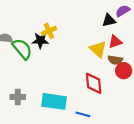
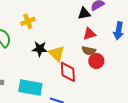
black star: (40, 40) -> (40, 49), moved
yellow triangle: (98, 49) -> (57, 53), moved

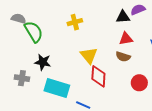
yellow cross: (28, 21) -> (75, 22), moved
black star: (40, 49) -> (43, 62), moved
red circle: (96, 61) -> (139, 83), moved

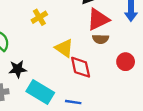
red triangle: (126, 39) -> (98, 19), size x1.5
cyan rectangle: (57, 88) -> (40, 92), turned 30

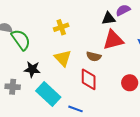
brown semicircle: (101, 39) -> (94, 56), moved
yellow triangle: (64, 48) -> (63, 58), moved

